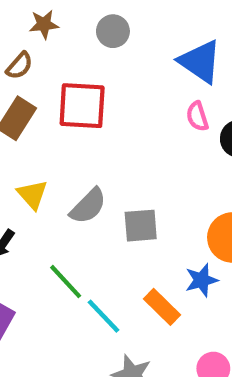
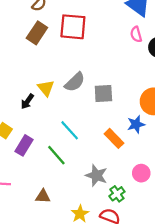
yellow triangle: (32, 195) -> (46, 88), moved
green line: (66, 282) -> (56, 155), moved
cyan line: (104, 316) -> (70, 130), moved

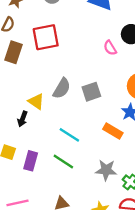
pink semicircle: (136, 34) -> (110, 48), moved

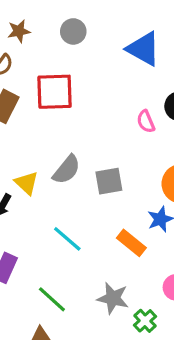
green line: (63, 161) -> (52, 299), moved

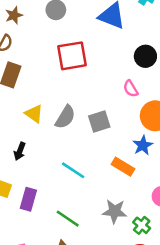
red square: (55, 92) -> (72, 56), moved
pink semicircle: (146, 121) -> (131, 89), moved
yellow triangle: (26, 183) -> (34, 114), moved

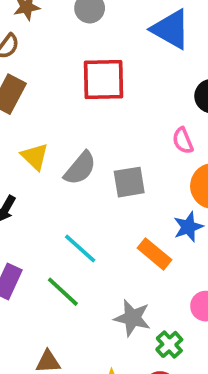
green line: (68, 219) -> (63, 292), moved

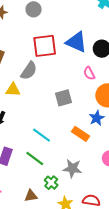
blue triangle: (171, 29) -> (76, 42), moved
yellow triangle: (35, 157) -> (13, 90), turned -35
gray semicircle: (80, 168) -> (29, 71), moved
green cross: (169, 344) -> (51, 183), moved

